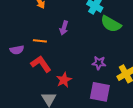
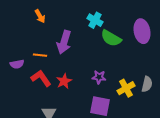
purple arrow: (64, 28) -> (64, 42), size x1.6
red star: (64, 80) -> (64, 81), moved

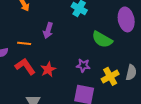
green semicircle: (111, 38) -> (102, 39), moved
purple arrow: (64, 42) -> (48, 30), size x0.7

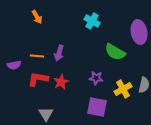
purple arrow: (48, 30) -> (59, 53), moved
red L-shape: (25, 66) -> (38, 79), turned -45

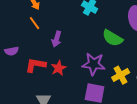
orange line: (37, 56) -> (35, 23), moved, turned 48
purple star: (96, 78) -> (94, 64), size x1.6

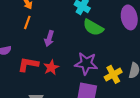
orange line: (35, 23) -> (27, 22), turned 56
green semicircle: (113, 38) -> (93, 27), moved

